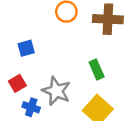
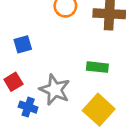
green rectangle: (97, 70) -> (97, 67), turned -60

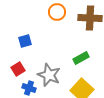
green rectangle: (97, 67) -> (81, 58), turned -35

